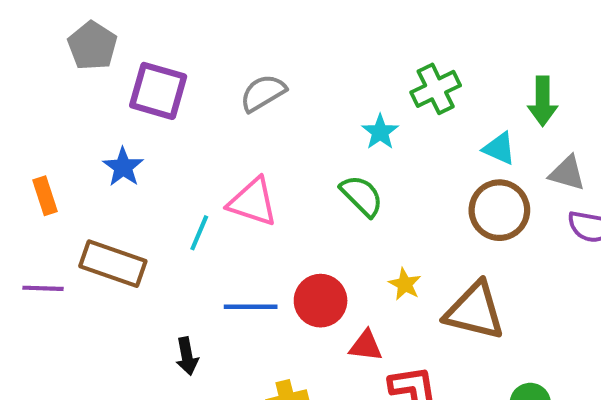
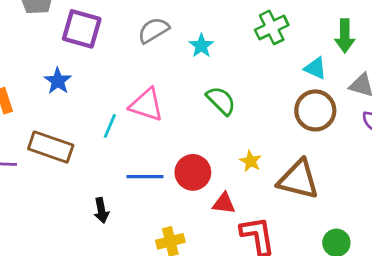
cyan star: (380, 132) -> (201, 46), moved

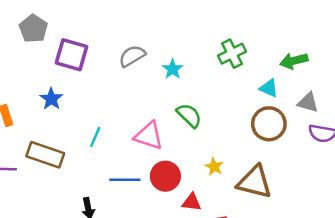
green arrow: (345, 36) -> (294, 61), turned 76
pink triangle: (146, 105) -> (149, 136), moved

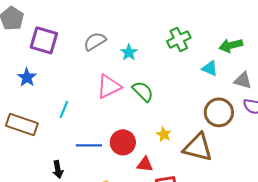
brown circle: (269, 124) -> (219, 112), moved
pink triangle: (149, 136) -> (109, 86), moved, turned -44

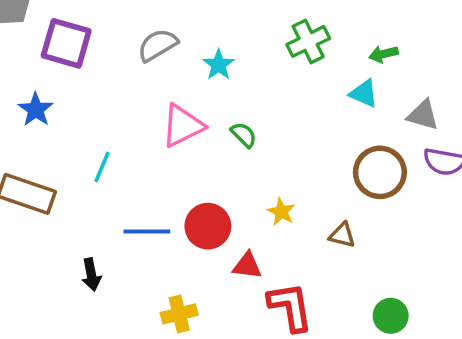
green arrow: (231, 45) -> (383, 54), moved, size x0.7
green semicircle: (143, 91) -> (244, 135), size x0.7
brown triangle: (198, 147) -> (342, 235), size x0.5

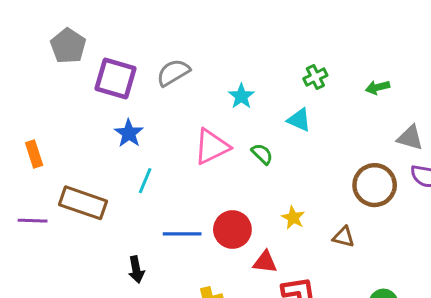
green cross: (308, 41) -> (315, 77), size x0.7
gray semicircle: (158, 45) -> (173, 73), moved
cyan triangle: (364, 93) -> (299, 120), moved
blue star: (36, 110) -> (129, 133), moved

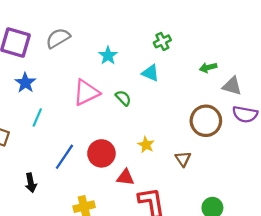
green arrow: (378, 87) -> (208, 67), moved
blue line: (182, 234) -> (64, 157), turned -56
brown triangle: (343, 237) -> (183, 159), turned 42

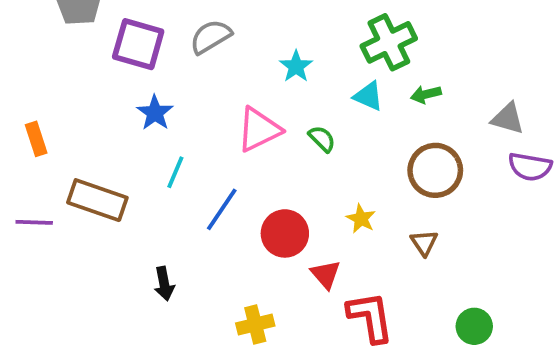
green cross: (162, 41) -> (389, 42), size x1.8
green arrow: (208, 67) -> (426, 94), moved
brown circle: (206, 121) -> (435, 170), moved
blue line: (64, 157) -> (222, 209), moved
red triangle: (125, 177) -> (326, 274), turned 42

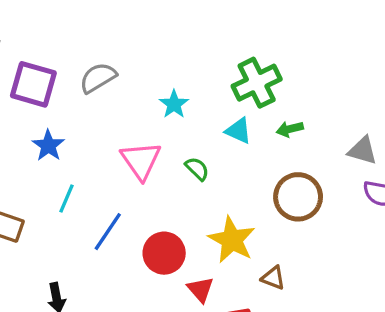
pink triangle: (259, 130) -> (141, 160), turned -39
yellow star: (361, 219) -> (232, 240), size x1.8
brown triangle: (424, 243) -> (273, 278), moved, turned -35

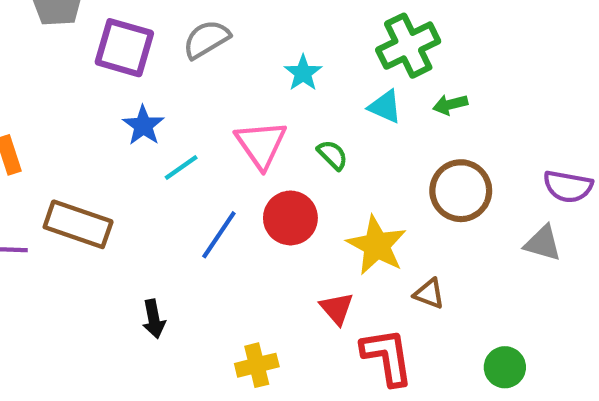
gray triangle: (363, 151) -> (543, 243), moved
cyan line: (66, 198) -> (181, 168), moved, turned 32
red circle: (164, 253) -> (290, 218), moved

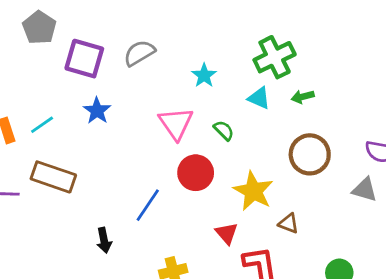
cyan line: (181, 168) -> (42, 125), moved
blue line: (219, 235) -> (148, 205), moved

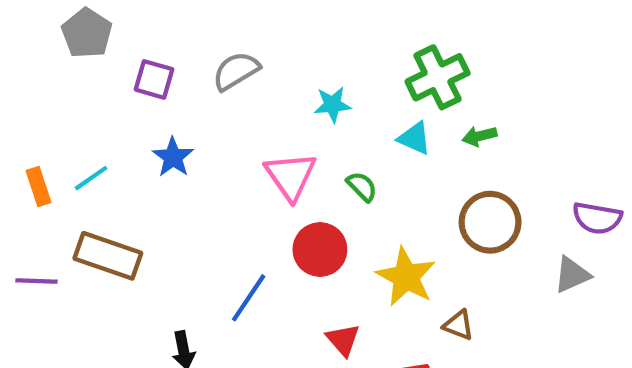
purple square: (84, 59) -> (154, 79), size x0.7
cyan star: (204, 75) -> (333, 105), turned 30
gray triangle: (365, 190) -> (572, 275), turned -40
red triangle: (227, 233) -> (343, 340), moved

